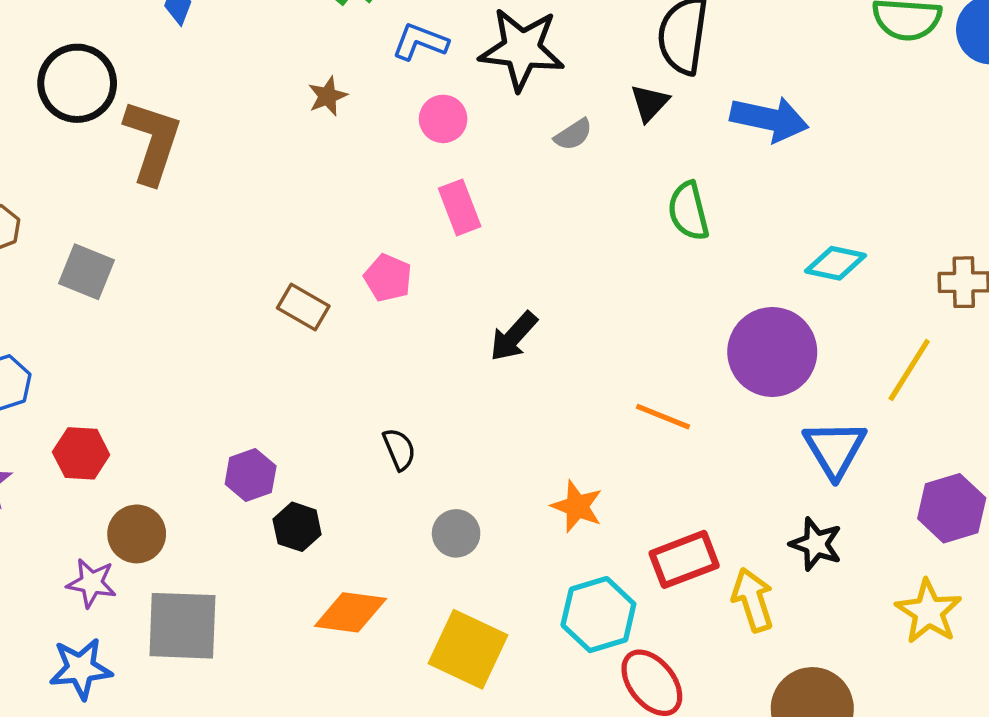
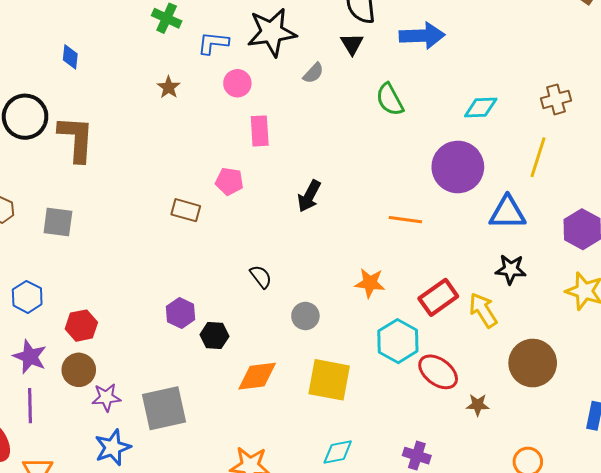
pink rectangle: (460, 207) -> (260, 131), turned 32
blue triangle: (835, 449) -> (507, 213), turned -45
brown circle: (137, 534) -> (79, 370), moved

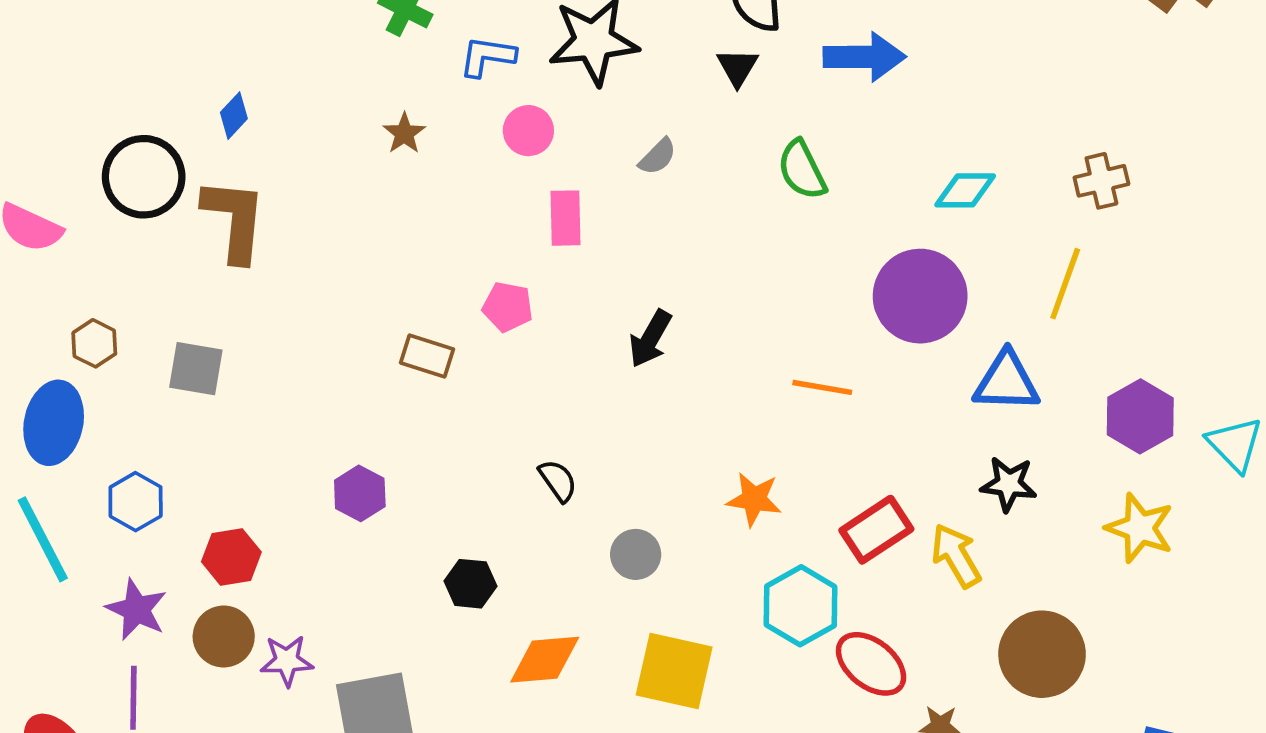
blue diamond: (70, 57) -> (234, 116), moved, turned 35
gray semicircle: (313, 73) -> (658, 157), moved
purple hexagon: (181, 313) -> (360, 493), moved
purple star: (106, 397) -> (287, 661), moved

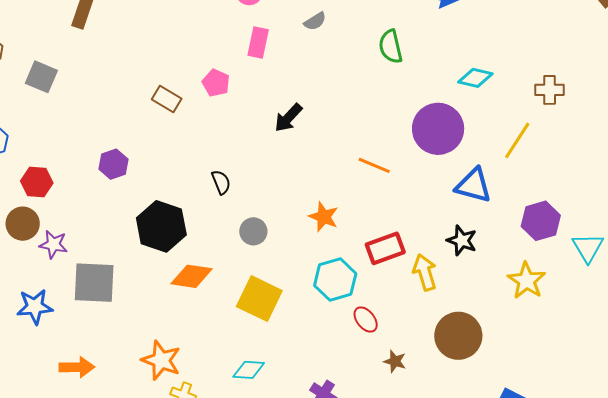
black hexagon: (470, 584) -> (161, 226), size x1.8
red ellipse: (871, 664) -> (366, 320), size x0.7

